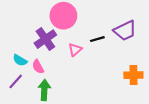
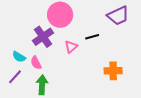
purple trapezoid: (125, 31) -> (118, 16), moved
orange cross: (133, 75) -> (113, 71), moved

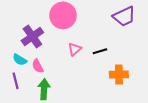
purple cross: (43, 37) -> (32, 36), moved
black line: (92, 37) -> (100, 51), moved
purple line: (15, 77) -> (16, 81), turned -56

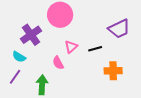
purple trapezoid: (124, 16) -> (119, 29), moved
pink semicircle: (38, 66) -> (58, 63), moved
purple line: (16, 81) -> (15, 77), turned 49

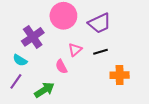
purple trapezoid: (119, 29) -> (99, 23), moved
green arrow: (42, 85) -> (44, 90), turned 54

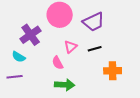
purple line: (16, 81) -> (15, 77), turned 49
green arrow: (44, 90) -> (65, 85), moved, turned 36

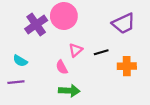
purple trapezoid: (94, 22) -> (124, 23), moved
purple cross: (31, 35) -> (36, 25), moved
orange cross: (113, 71) -> (127, 66), moved

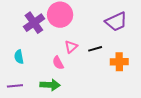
cyan semicircle: (20, 61) -> (19, 57), turned 48
purple line: (16, 82) -> (15, 86), moved
green arrow: (69, 91) -> (50, 85), moved

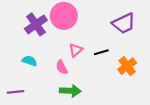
cyan semicircle: (19, 57) -> (30, 61), moved, turned 120
orange cross: (119, 62) -> (127, 66), turned -36
green arrow: (50, 85) -> (70, 91), moved

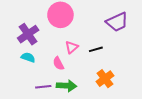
purple cross: (36, 24) -> (28, 34), moved
orange cross: (127, 66) -> (105, 79), moved
purple line: (16, 92) -> (43, 87), moved

